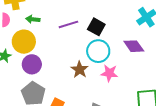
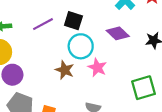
pink star: (109, 73) -> (97, 68), turned 30

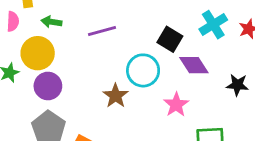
black square: (73, 21) -> (170, 39), moved
pink star: (97, 68) -> (176, 105), moved

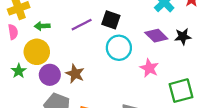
black square: (170, 39) -> (111, 20), moved
black star: (237, 85) -> (183, 37), moved
brown star: (116, 96) -> (75, 74), moved

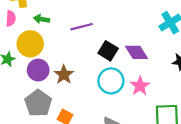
black square: (111, 20) -> (108, 51), moved
purple diamond: (156, 36) -> (136, 52), moved
cyan circle: (119, 48) -> (111, 81), moved

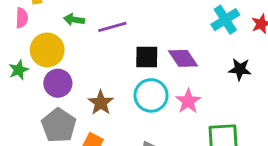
green arrow: (42, 19) -> (74, 20), moved
black square: (108, 51) -> (147, 57), turned -30
brown star: (64, 75) -> (101, 103), moved

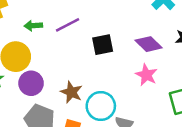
purple diamond: (183, 58) -> (149, 44), moved
cyan circle: (151, 95) -> (101, 106), moved

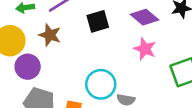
brown star: (71, 92) -> (50, 35), moved

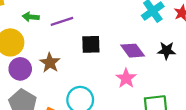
brown star: (50, 35) -> (50, 63), moved

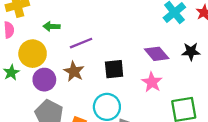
purple line: (62, 21) -> (81, 43), moved
black square: (91, 44) -> (114, 69), moved

